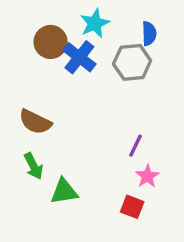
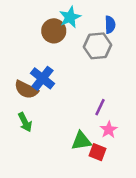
brown circle: (51, 42) -> (54, 31), moved
blue cross: (79, 57) -> (43, 78), moved
green triangle: (64, 192) -> (81, 141), moved

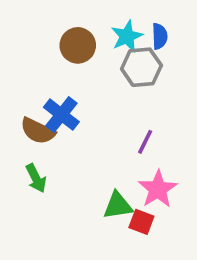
cyan star: (70, 17) -> (127, 36), moved
purple line: (100, 107) -> (145, 142), moved
pink star: (109, 130) -> (158, 189), size x1.5

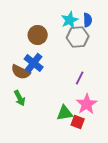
brown circle: (78, 45) -> (38, 35), moved

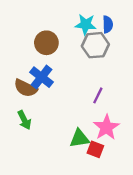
cyan star: (70, 20) -> (86, 24), turned 30

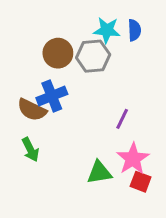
gray hexagon: (95, 45) -> (93, 56), moved
blue cross: (41, 77) -> (52, 96), turned 30
red square: (95, 149) -> (141, 182), moved

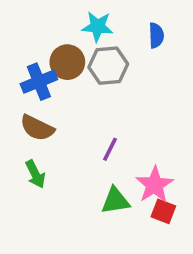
cyan star: (107, 30) -> (98, 27), moved
blue cross: (52, 96) -> (39, 82), moved
purple line: (122, 119) -> (110, 149), moved

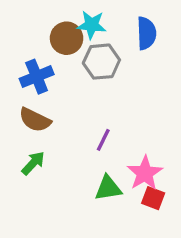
blue semicircle: (156, 35) -> (146, 33), size x1.4
brown circle: (67, 62) -> (67, 38), moved
green arrow: (35, 174) -> (33, 163), turned -110

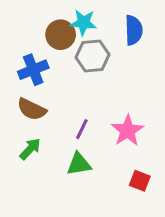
purple line: (103, 140) -> (82, 129), moved
pink star: (145, 173) -> (128, 131), moved
green triangle: (108, 188) -> (79, 164), moved

